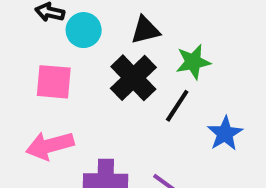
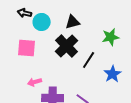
green star: (193, 62) -> (111, 37), moved
pink arrow: (50, 146) -> (35, 82), moved, size x0.6

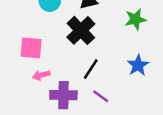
pink square: (27, 48) -> (31, 48), moved
black line: (89, 60) -> (91, 69), moved

